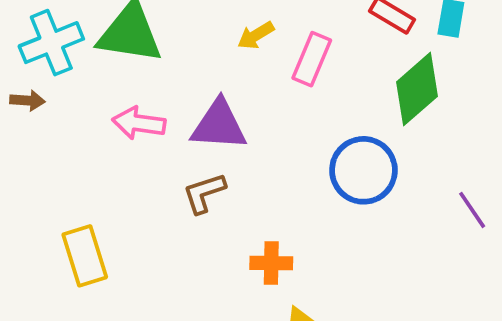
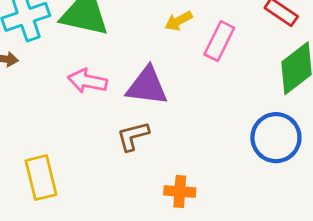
blue circle: (363, 170) -> (276, 138), moved

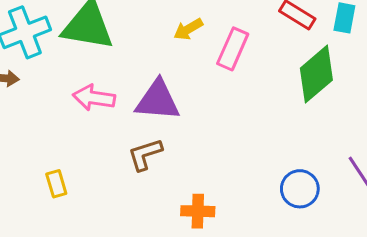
blue circle: (276, 138) -> (300, 189), moved, size x0.7
yellow rectangle: (41, 178) -> (56, 184), moved, size x0.6

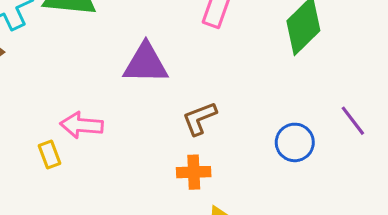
pink arrow: (94, 98) -> (82, 125), moved
brown L-shape: (145, 154) -> (200, 118), moved

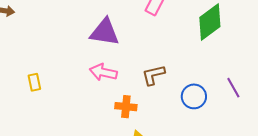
brown L-shape: (200, 118) -> (153, 75), moved
pink arrow: (82, 125) -> (103, 72), moved

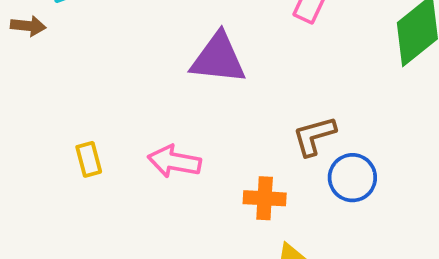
pink arrow: (103, 72) -> (174, 161), moved
blue circle: (194, 96) -> (352, 178), moved

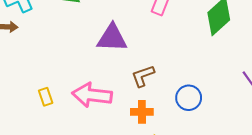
brown L-shape: (314, 136) -> (143, 76), moved
pink arrow: (174, 161) -> (92, 95), size x1.4

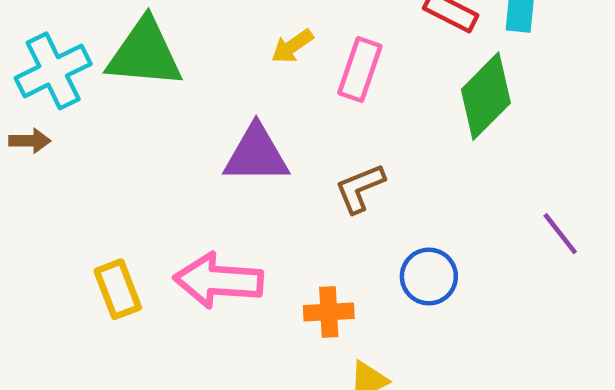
brown L-shape: (143, 76) -> (360, 188), moved
yellow rectangle: (46, 97) -> (118, 289), size x1.4

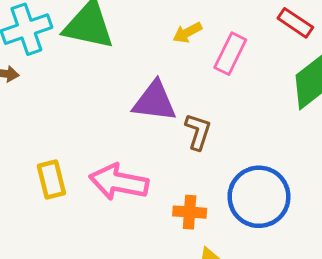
brown L-shape: (360, 188) -> (198, 132), moved, turned 123
blue circle: (429, 276) -> (259, 197), size x1.6

